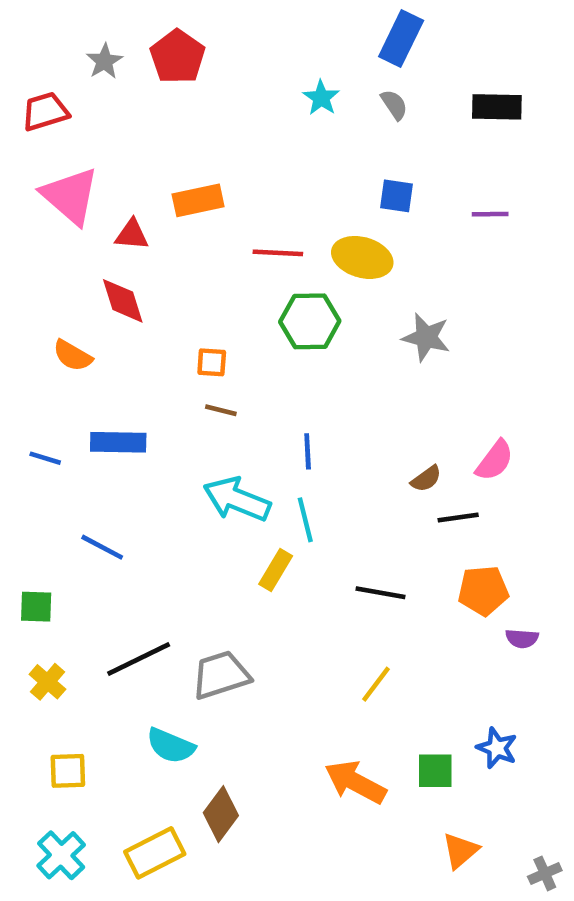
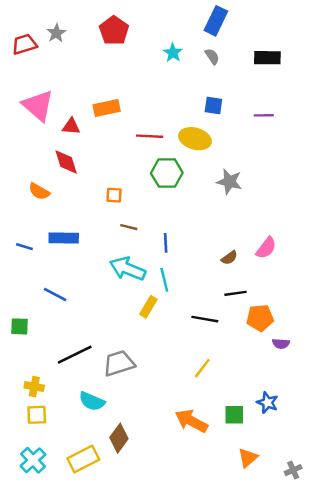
red pentagon: (177, 57) -> (114, 31), moved
red trapezoid: (45, 111) -> (24, 44), moved
brown line: (221, 410) -> (129, 227), moved
black line: (458, 518) -> (236, 293), moved
yellow cross: (47, 682) -> (34, 387), moved, turned -30

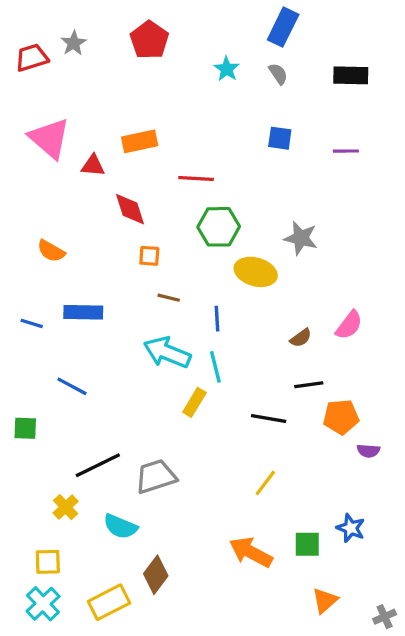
yellow ellipse: (195, 139) -> (256, 272), moved
red diamond: (66, 162) -> (130, 209), moved
yellow cross: (34, 387) -> (66, 507), moved, turned 36
yellow square: (37, 415) -> (48, 562), moved

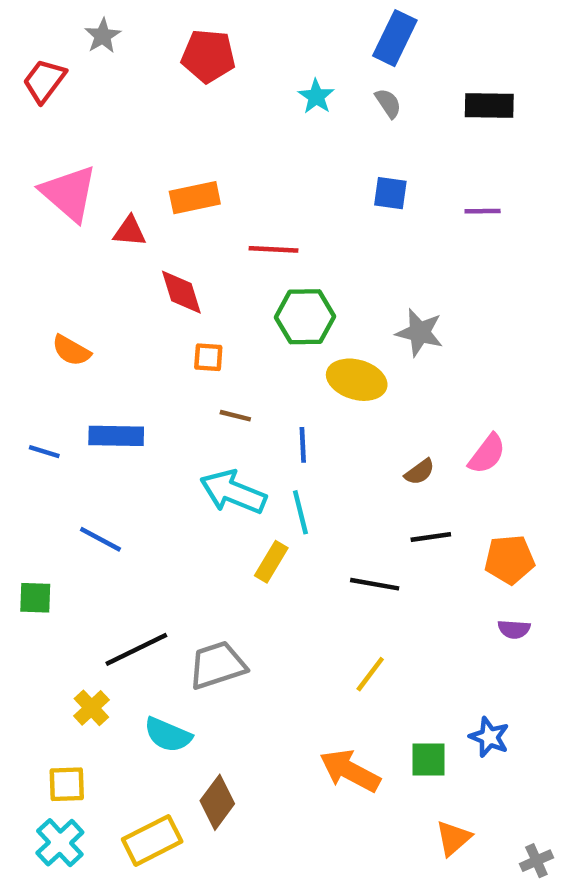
red pentagon: (149, 40) -> (208, 56), turned -30
gray star: (74, 43) -> (103, 36), moved
red trapezoid: (32, 58) -> (44, 81), turned -36
orange pentagon: (341, 417) -> (510, 560), moved

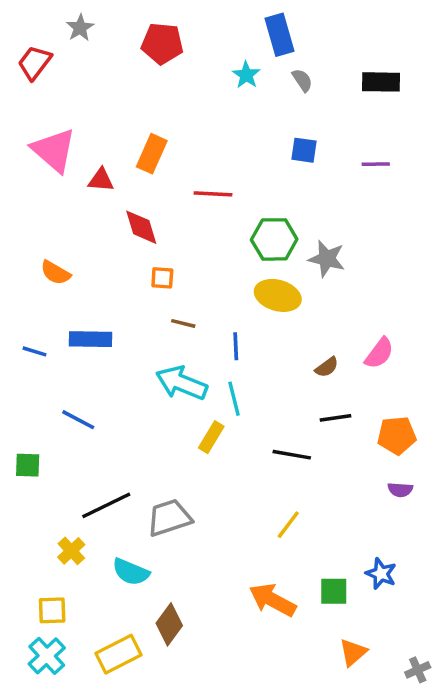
blue rectangle: (395, 38) -> (279, 35), moved, turned -42
orange rectangle: (195, 198) -> (152, 154), turned -54
green hexagon: (305, 317) -> (274, 239), moved

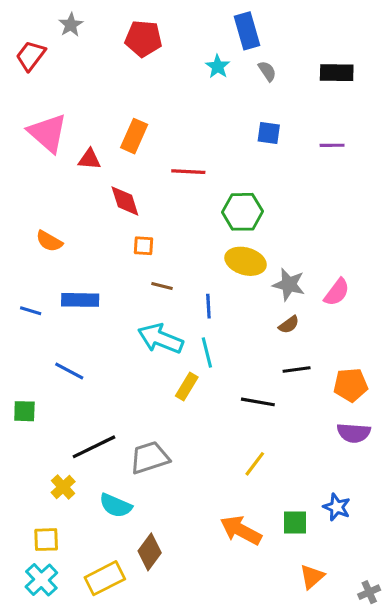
gray star: (327, 259) -> (289, 284), moved
pink semicircle: (379, 353) -> (337, 292), moved
purple semicircle: (400, 490) -> (354, 433), size x1.5

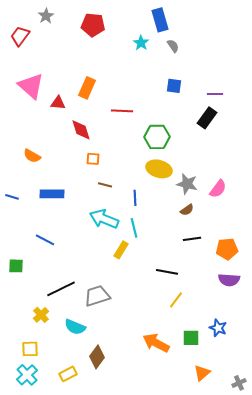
black rectangle: (337, 73) -> (207, 118), moved, turned -55
blue line: (31, 311) -> (12, 197), moved
black line: (258, 402) -> (167, 272), moved
yellow line: (255, 464) -> (176, 300), moved
yellow rectangle: (105, 578) -> (68, 374), size x0.7

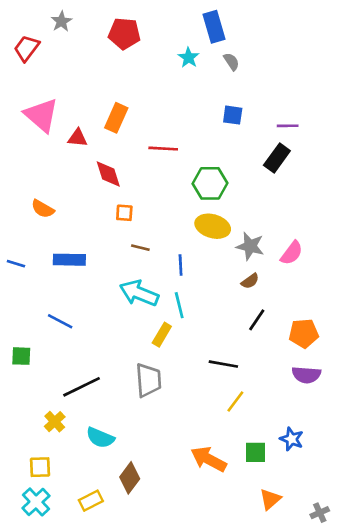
black line: (192, 239) -> (257, 320), turned -48
gray trapezoid: (97, 296) -> (148, 380), moved, turned 104

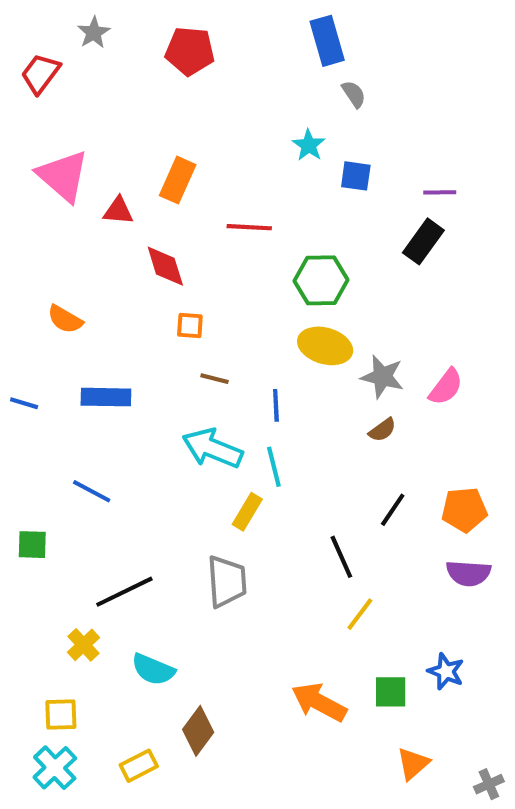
cyan star: (189, 58) -> (309, 145), moved
black line: (257, 320) -> (393, 510), moved
black line: (223, 364) -> (341, 557), turned 56

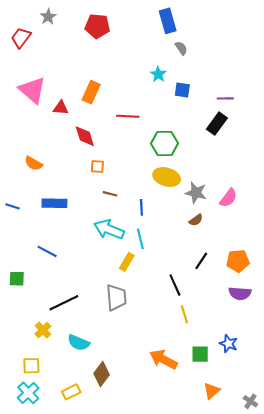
yellow line: (360, 614) -> (184, 314), turned -54
gray cross: (489, 784) -> (250, 401), turned -32

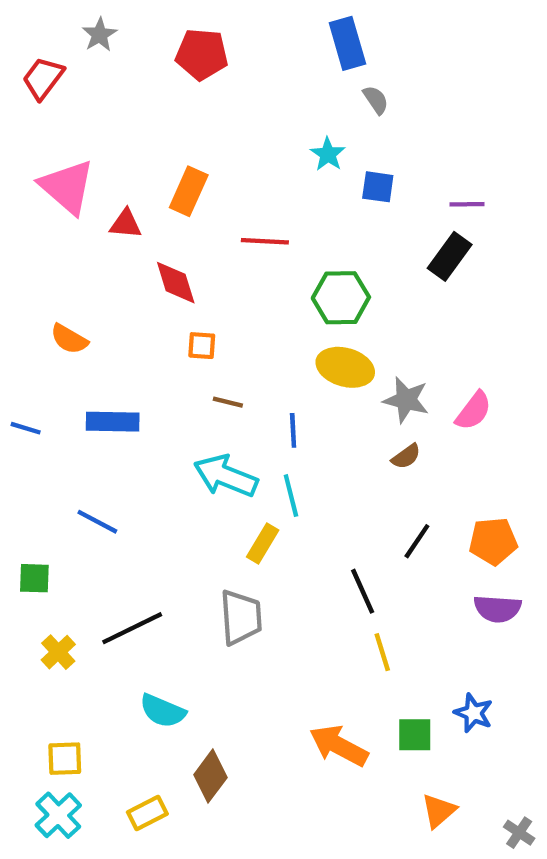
yellow cross: (43, 330) -> (58, 652), moved

